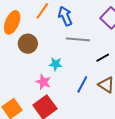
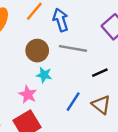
brown circle: (28, 44) -> (37, 51), moved

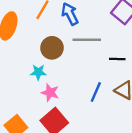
black line: (100, 73) -> (117, 59), turned 35
cyan star: (44, 75) -> (38, 72), moved

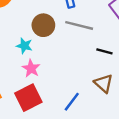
blue line: (96, 92) -> (72, 102), moved

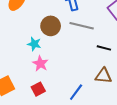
brown triangle: (104, 83) -> (103, 76), turned -36
red square: (28, 98) -> (38, 89), size x0.6

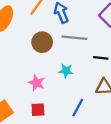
cyan star: (34, 44) -> (66, 71), moved
red square: (38, 89) -> (38, 110), turned 32

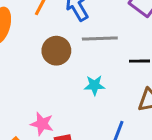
pink star: (37, 83) -> (42, 124), moved

